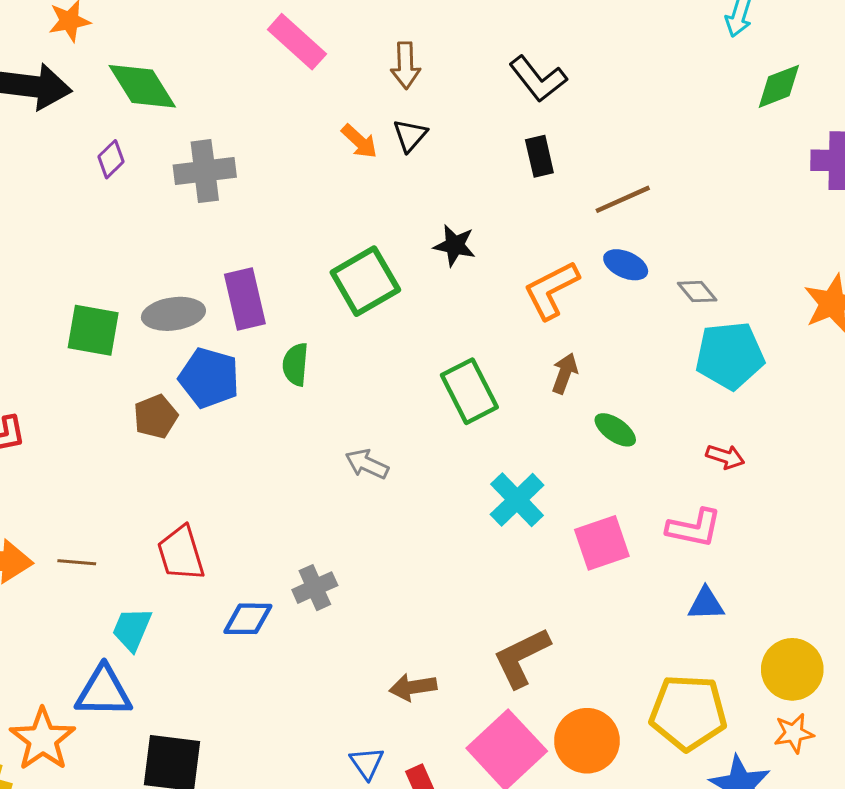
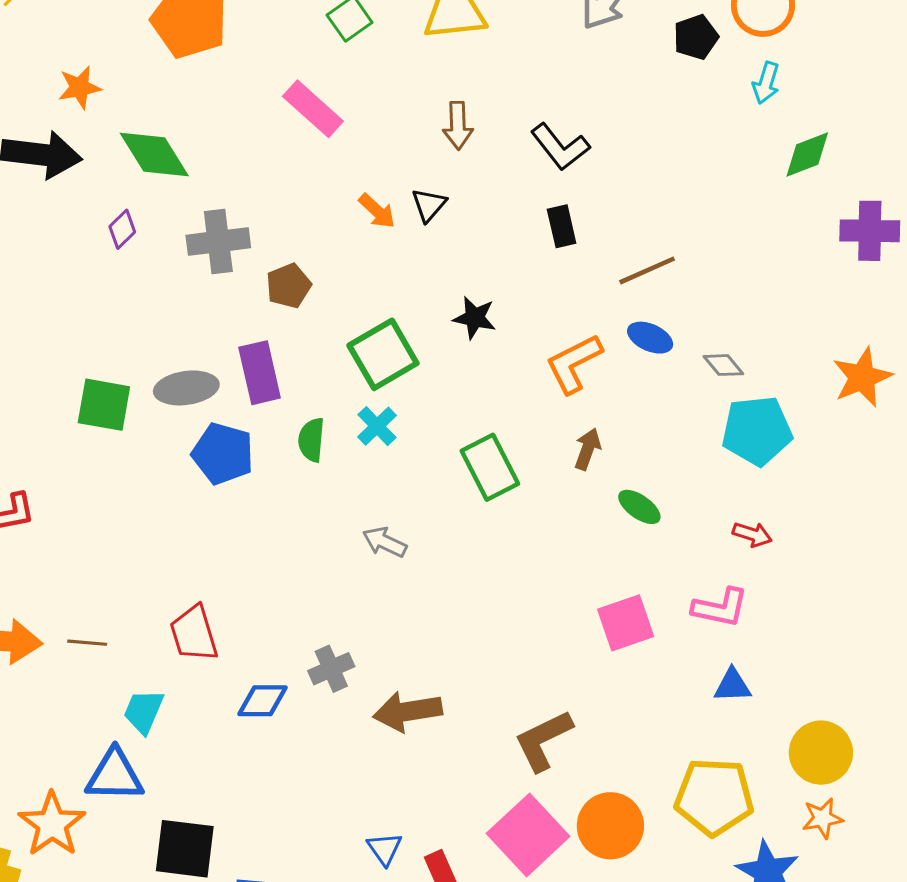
brown arrow: (406, 65) -> (458, 126), moved
brown pentagon: (156, 416) -> (289, 286), moved
cyan cross: (517, 500) -> (377, 426), moved, size x0.7
brown arrow: (413, 687) -> (408, 711), moved, size x1.4

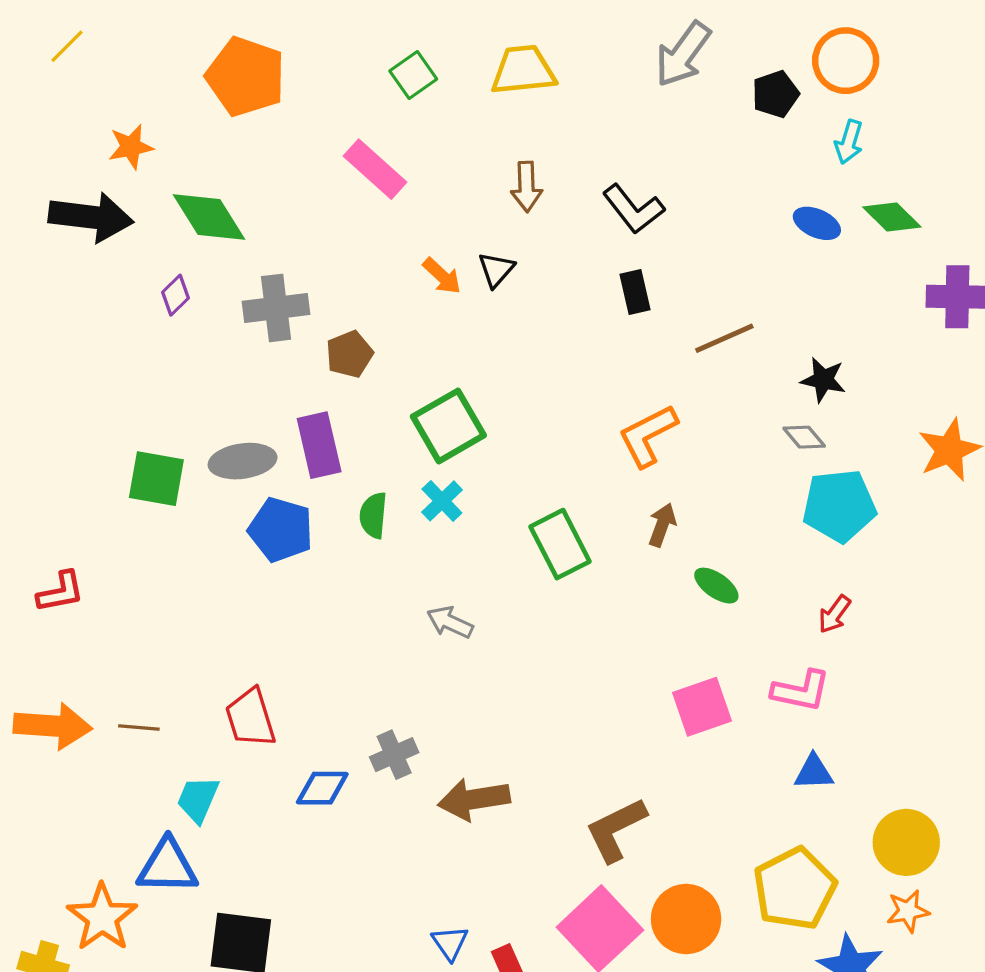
green diamond: (807, 155) -> (892, 217), turned 66
black star: (475, 318) -> (823, 380), moved
blue ellipse: (650, 338) -> (817, 223), moved
red arrow: (752, 534) -> (834, 614), turned 108
yellow pentagon: (714, 797) -> (795, 889), turned -30

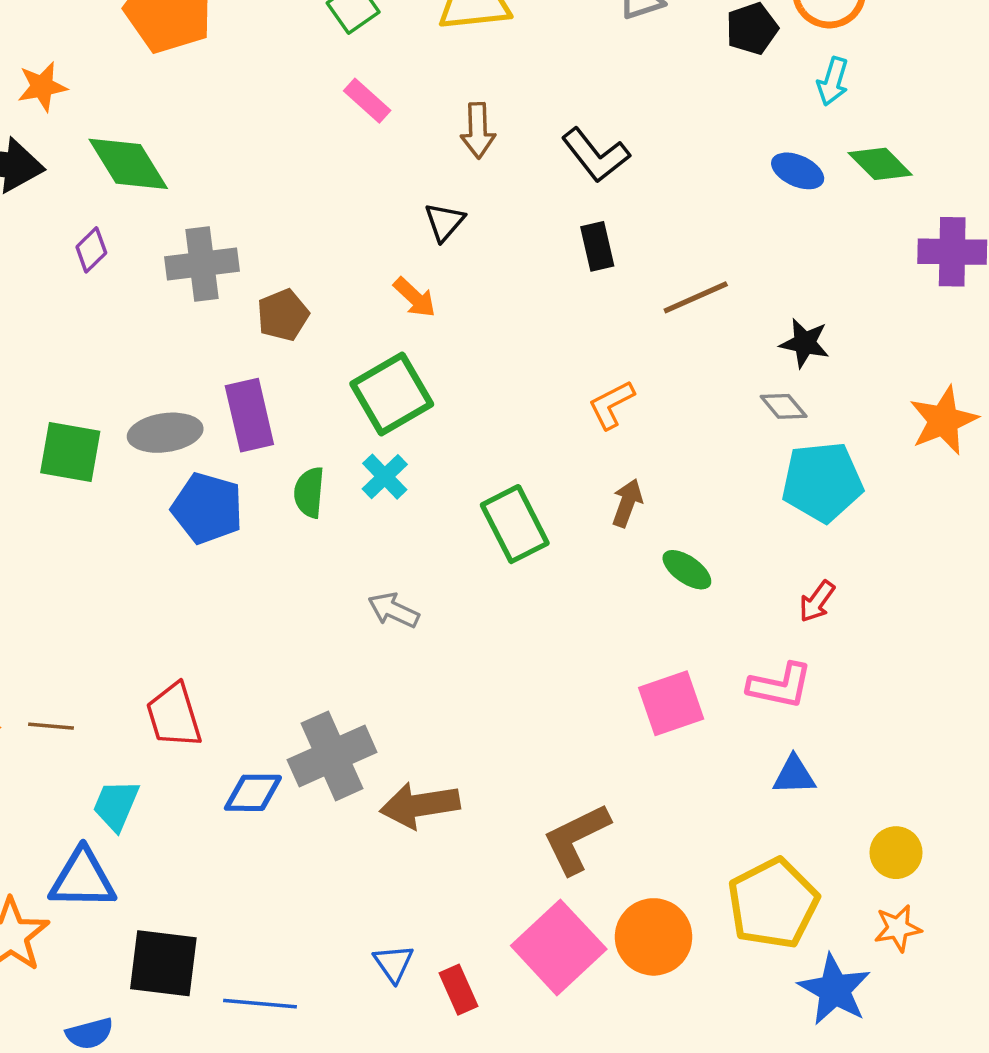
pink rectangle: (375, 169) -> (367, 101), moved, size x0.7
orange arrow: (442, 276) -> (415, 297), moved
orange L-shape: (648, 436) -> (611, 405), size x0.7
gray cross: (394, 755) -> (332, 756), size x1.6
yellow circle: (906, 842) -> (896, 853), size x0.7

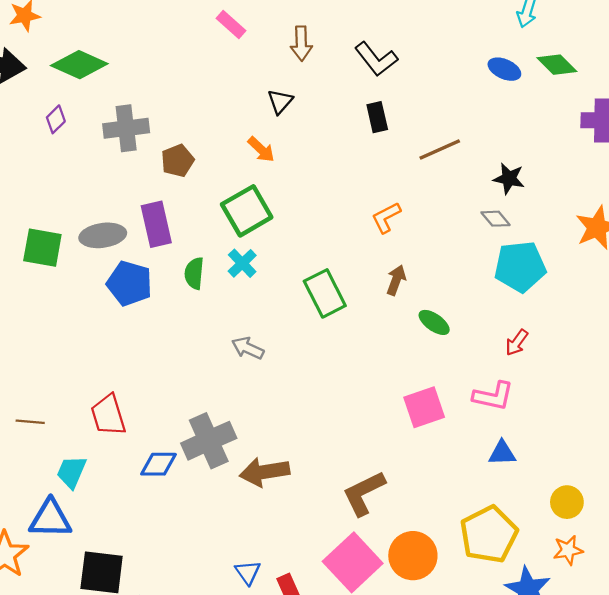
green diamond: (128, 164) -> (79, 65), turned -34

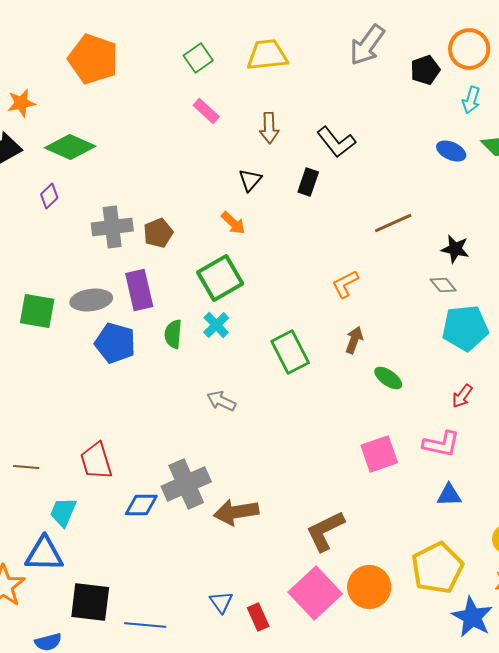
black rectangle: (377, 117) -> (308, 182), moved, turned 32
gray cross: (126, 128) -> (112, 227), moved

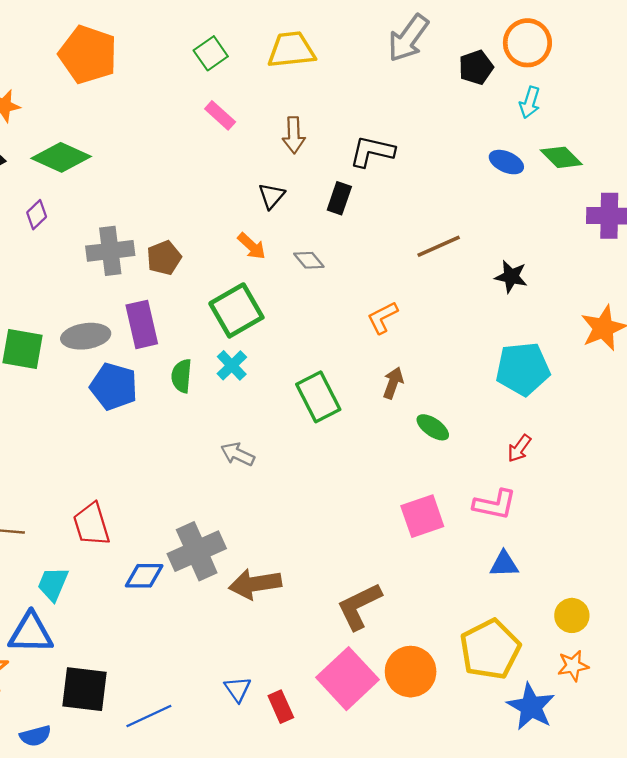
black L-shape: (336, 142) -> (372, 152), turned 141
gray diamond: (443, 285) -> (309, 260), moved
blue line: (145, 625) -> (149, 716), turned -30

